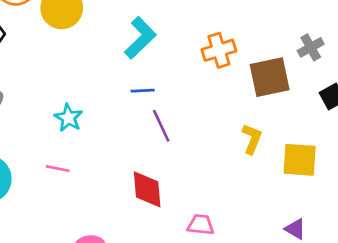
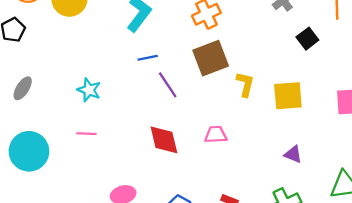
brown square: (270, 77) -> (211, 58), moved
pink trapezoid: (201, 225) -> (216, 135), moved

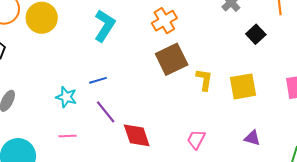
blue line: (148, 58) -> (98, 80), moved
purple line: (168, 85) -> (106, 112), moved
pink trapezoid: (216, 135) -> (196, 139), moved, turned -55

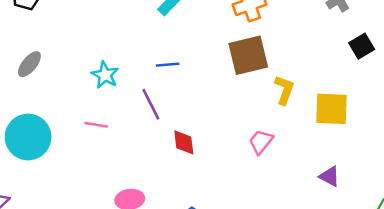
blue line: (98, 80) -> (168, 65), moved
red diamond: (137, 135) -> (184, 142), size x0.7
pink trapezoid: (196, 139) -> (261, 142), moved

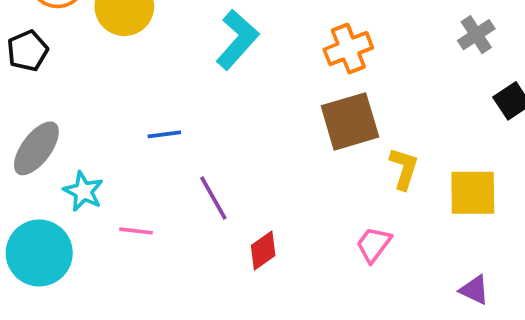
gray ellipse: (29, 64) -> (36, 148), size x1.4
blue line: (168, 65) -> (164, 134), moved
cyan star: (105, 75) -> (83, 191), moved
red diamond: (184, 142) -> (263, 251), turned 64

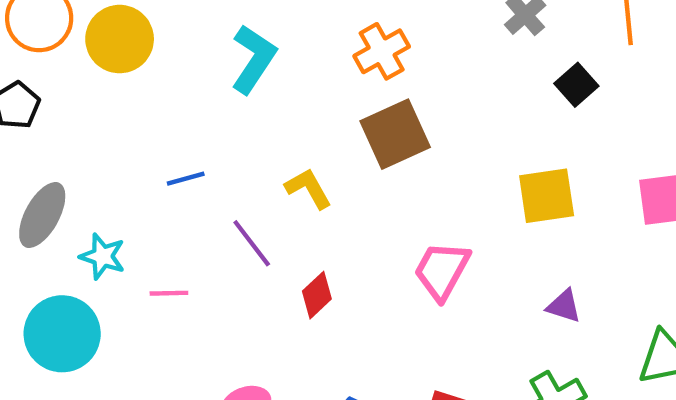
yellow L-shape: (404, 169) -> (308, 188), moved, turned -39
pink trapezoid: (374, 244) -> (442, 271), size x1.4

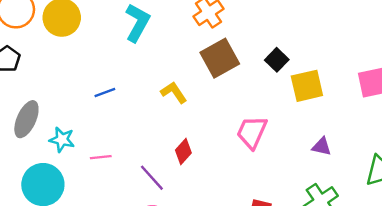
black square: (576, 85) -> (277, 60), moved
purple line: (252, 243) -> (152, 178), moved

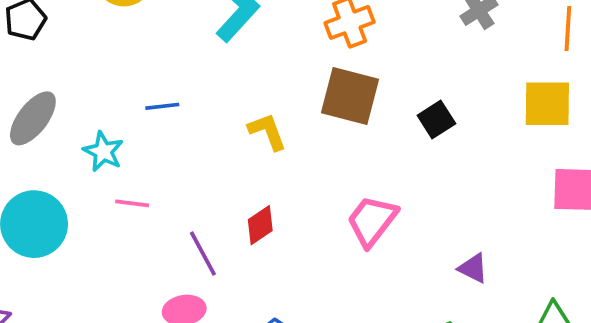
brown square: (220, 58) -> (350, 96), turned 30
yellow square: (307, 86) -> (547, 104), moved
cyan star: (62, 140) -> (103, 152), moved

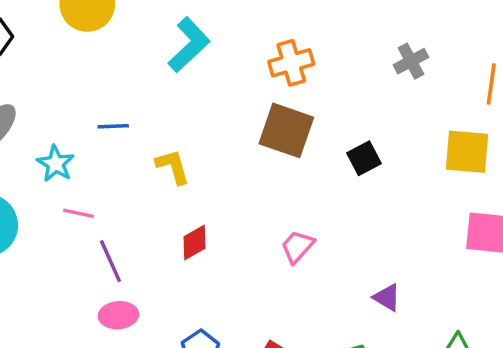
yellow L-shape: (267, 132) -> (173, 167), moved
pink trapezoid: (372, 221) -> (297, 247), size x0.7
purple line: (203, 254) -> (110, 261), moved

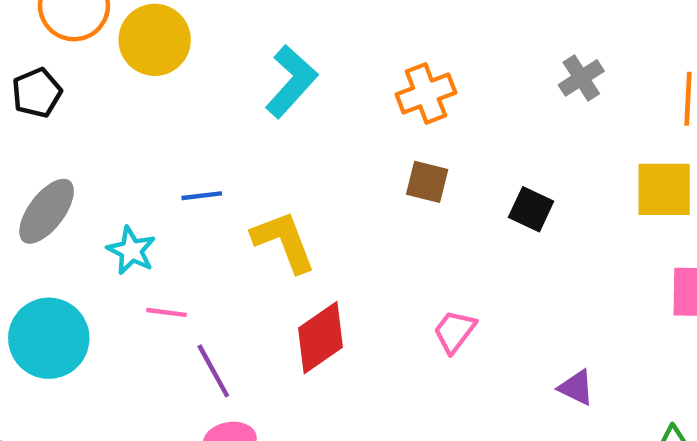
brown square: (286, 130) -> (427, 182), size x0.6
black square: (364, 158) -> (531, 209), turned -32
yellow L-shape: (173, 167) -> (284, 241), size x1.4
red diamond: (195, 243) -> (320, 338), size x1.5

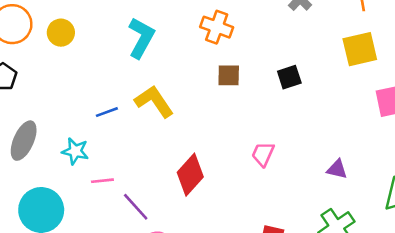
yellow circle: (155, 40) -> (61, 33), size x0.7
orange cross: (426, 93) -> (217, 27), turned -36
black square: (531, 209) -> (289, 77), turned -30
yellow L-shape: (284, 241) -> (154, 101), moved

